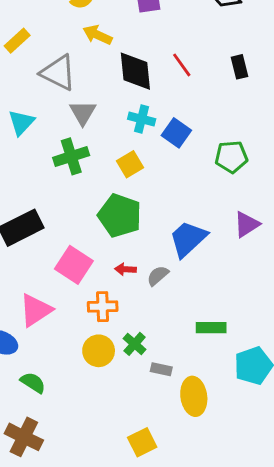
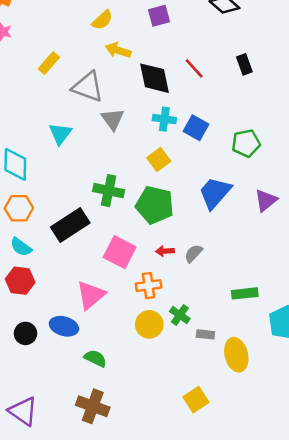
green cross: (71, 156) -> (109, 191), moved, turned 36
blue trapezoid: (188, 239) -> (215, 193), moved

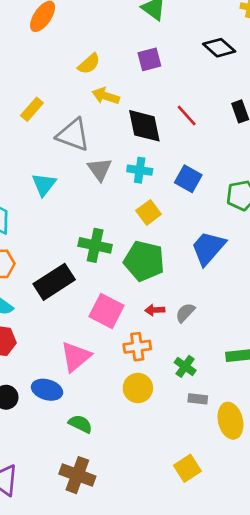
cyan cross: (164, 119) -> (140, 170), moved
green cross: (180, 315) -> (185, 366), moved

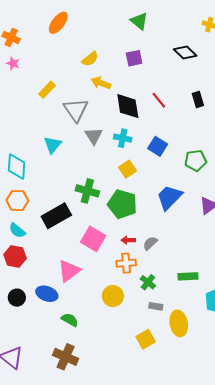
gray triangle: (73, 135) -> (76, 110), turned 32
orange cross: (137, 347) -> (126, 263), moved
yellow square: (187, 468) -> (146, 339), moved

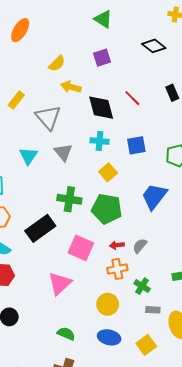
gray triangle: (94, 136) -> (63, 152), moved
blue square: (158, 146) -> (136, 145), turned -36
blue ellipse: (47, 294) -> (109, 337), moved

